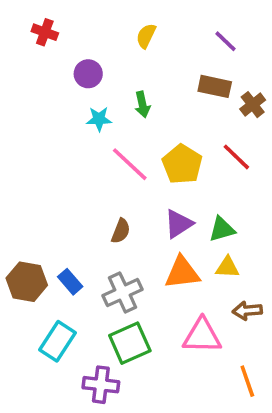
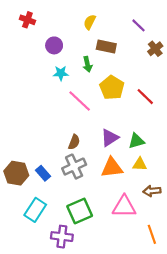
brown rectangle: (215, 86) -> (106, 47), moved
brown cross: (253, 105) -> (155, 49), moved
yellow pentagon: (182, 164) -> (112, 88), moved
gray cross: (123, 293) -> (74, 167), moved

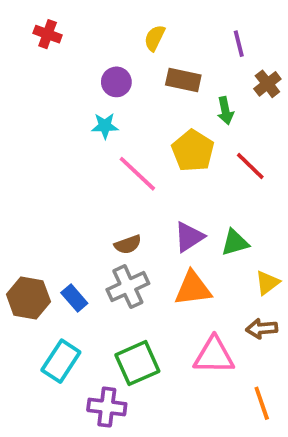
purple line: (139, 25) -> (239, 44), turned 32
purple circle: (54, 45) -> (116, 82), moved
green arrow: (87, 64) -> (225, 111), moved
brown semicircle: (74, 142) -> (128, 244), turned 48
yellow triangle: (140, 164) -> (267, 283), moved, turned -40

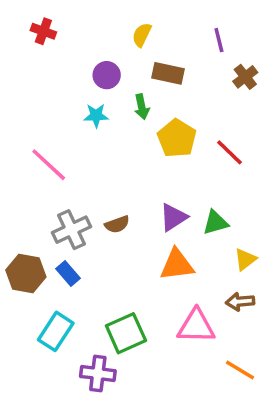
green arrow: (225, 111) -> (142, 107), moved
pink line: (137, 174) -> (49, 165), moved
gray cross: (128, 287) -> (72, 230), moved
orange line: (262, 403) -> (240, 370), turned -40

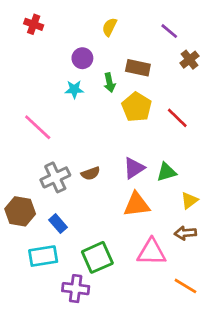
purple line: (219, 40) -> (169, 31), turned -36
brown rectangle: (168, 73) -> (138, 68), moved
blue rectangle: (68, 273) -> (58, 224), moved
cyan rectangle: (56, 331) -> (43, 256), turned 48

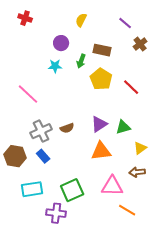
green arrow: (110, 83) -> (81, 61), turned 32
blue rectangle: (58, 224) -> (43, 156), moved
orange line: (185, 286) -> (127, 210), moved

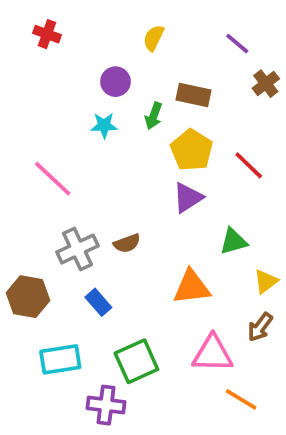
purple triangle: (99, 124) -> (188, 198), moved
blue rectangle: (43, 156) -> (98, 302), moved
brown arrow: (137, 172) -> (260, 327), turned -49

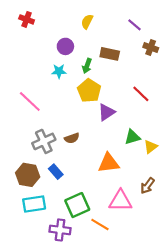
brown cross: (266, 84) -> (151, 47), turned -32
yellow pentagon: (192, 150) -> (89, 91), moved
yellow triangle: (266, 281) -> (151, 147), moved
brown hexagon: (28, 297) -> (28, 175), moved
orange line: (241, 399) -> (100, 225), moved

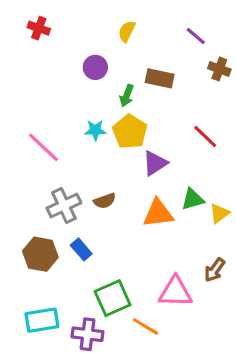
cyan star: (59, 71) -> (95, 130), moved
orange triangle: (109, 163) -> (158, 213), moved
cyan rectangle: (34, 204) -> (42, 320), moved

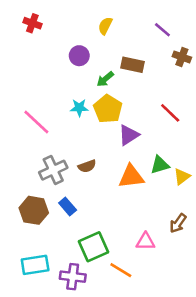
green arrow: (127, 96) -> (105, 79), turned 30
pink triangle: (175, 292) -> (146, 242), size x0.7

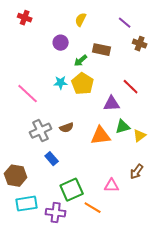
purple triangle: (129, 135) -> (112, 104), moved, turned 30
brown hexagon: (34, 210) -> (16, 176), moved

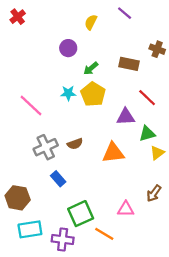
red cross: (25, 18) -> (18, 17), moved, turned 32
purple line: (125, 23) -> (125, 13), moved
brown rectangle: (102, 50) -> (129, 64), moved
green triangle: (123, 127) -> (147, 134), moved

